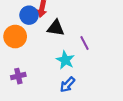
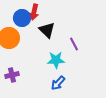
black triangle: (56, 28) -> (47, 30), turned 36
cyan star: (65, 60) -> (56, 60), turned -30

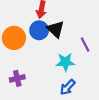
blue circle: (22, 18) -> (39, 30), moved

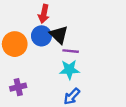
purple line: (85, 45) -> (71, 51), moved, turned -56

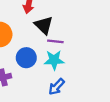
blue circle: (41, 36) -> (26, 58), moved

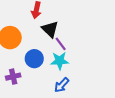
purple line: (55, 41) -> (61, 44), turned 48

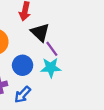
blue arrow: (62, 85) -> (23, 95), moved

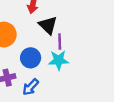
purple line: (52, 49) -> (60, 42), turned 35

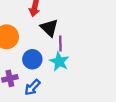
cyan star: (59, 60) -> (59, 62), turned 30

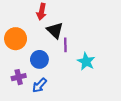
cyan star: (59, 62) -> (86, 61), moved

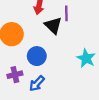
purple line: (65, 45) -> (66, 13), moved

